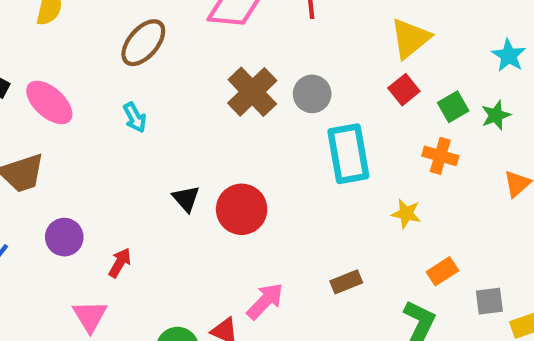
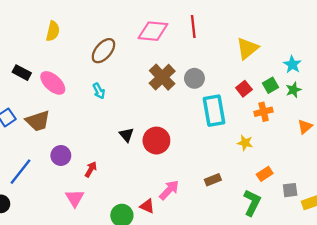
cyan star: (509, 55) -> (292, 64), moved
red square: (404, 90) -> (244, 89), moved
orange cross: (440, 156) -> (264, 112), turned -30

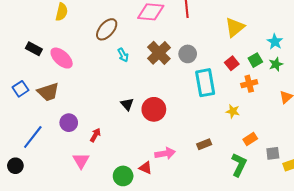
cyan arrow: (99, 91) -> (123, 55), moved
pink arrow: (169, 190) -> (165, 153), turned 36

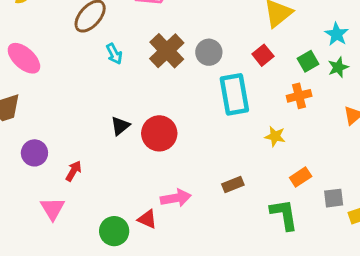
red square: (232, 63) -> (263, 55), moved
black triangle: (127, 104) -> (120, 126), turned 32
green L-shape: (239, 165) -> (284, 215), turned -35

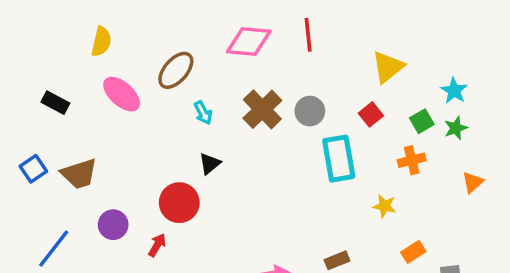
pink ellipse: (24, 58) -> (122, 94), moved
black triangle: (120, 126) -> (210, 164), moved
red circle: (159, 133) -> (179, 203), moved

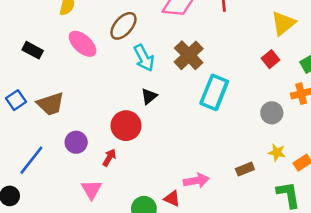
gray circle: (310, 111) -> (272, 113), moved
cyan arrow: (203, 113) -> (144, 58), size x1.5
cyan rectangle: (339, 159) -> (214, 92), moved, turned 32
yellow star: (384, 206) -> (277, 152), moved

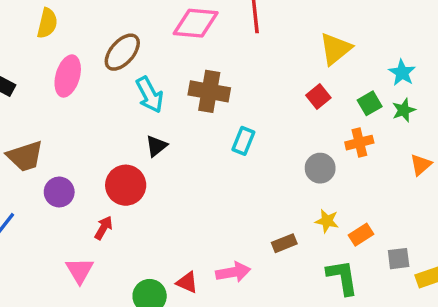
pink ellipse: (83, 44) -> (68, 76), turned 64
brown cross: (189, 55) -> (209, 91), turned -36
cyan rectangle: (214, 92) -> (243, 141), size x0.6
purple circle: (76, 142) -> (59, 192), moved
pink arrow: (196, 181) -> (233, 272), moved

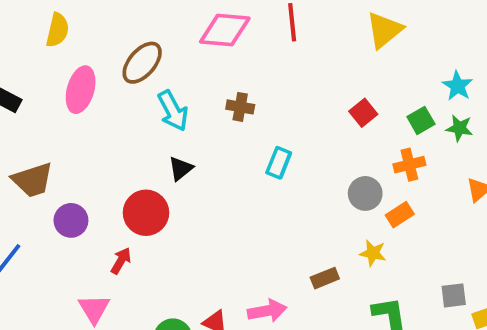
yellow triangle: (335, 49) -> (384, 30), moved
brown cross: (209, 91) -> (240, 107), size x0.6
green star: (404, 110) -> (459, 128), turned 30
orange rectangle: (361, 235) -> (400, 215), moved

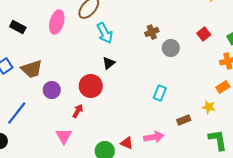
brown cross: (240, 107) -> (152, 32), moved, turned -32
cyan rectangle: (279, 163) -> (160, 93), moved
gray circle: (365, 193) -> (171, 48), moved

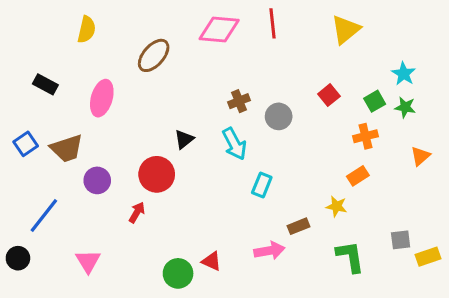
pink ellipse: (57, 22) -> (102, 98), moved
brown cross: (152, 32) -> (239, 101), moved
cyan arrow: (105, 33) -> (234, 144), moved
pink triangle: (64, 136) -> (88, 261), moved
pink arrow: (154, 137) -> (269, 251), moved

